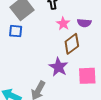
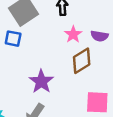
purple star: (58, 67) -> (41, 81), moved

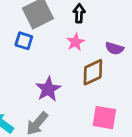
pink star: (73, 34) -> (75, 42), moved

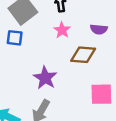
brown diamond: (93, 72) -> (83, 55), turned 40

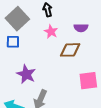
purple star: (45, 78) -> (26, 74), moved

